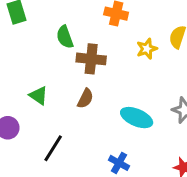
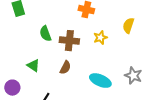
green semicircle: (65, 37) -> (45, 34), moved
yellow star: (147, 49) -> (100, 38), moved

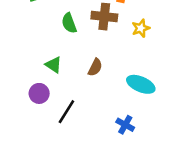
brown cross: (69, 41) -> (104, 17), moved
purple circle: (12, 88) -> (39, 93), moved

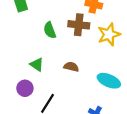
yellow star: (141, 28) -> (109, 34), size x1.5
brown semicircle: (95, 67) -> (71, 67), turned -104

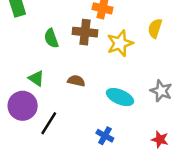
purple circle: (25, 88) -> (23, 106), size x1.5

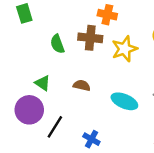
blue cross: (105, 136) -> (91, 139), moved

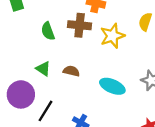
green triangle: (43, 83) -> (43, 69), moved

